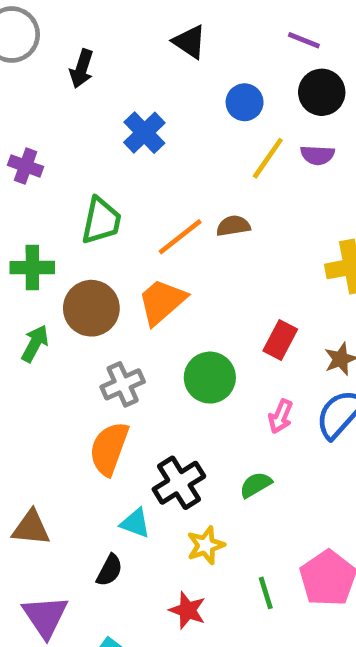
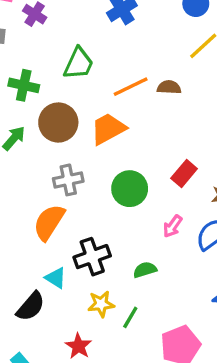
black semicircle: (109, 570) -> (31, 306), size x1.4
green line: (266, 593) -> (130, 317), moved, turned 35

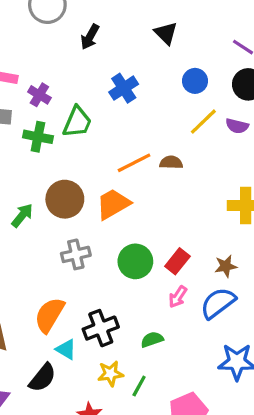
green trapezoid: (79, 64) -> (77, 122), moved
green cross: (24, 85) -> (38, 137), moved
red rectangle: (184, 173) -> (177, 261), moved
orange semicircle: (49, 222) -> (49, 315), moved

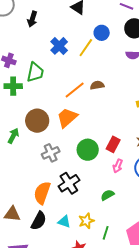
yellow line: (203, 122) -> (86, 48), moved
black cross: (101, 328) -> (69, 183), moved
cyan triangle: (66, 349) -> (64, 222), moved
black semicircle: (42, 378) -> (39, 221), moved
green line: (139, 386) -> (106, 233), moved

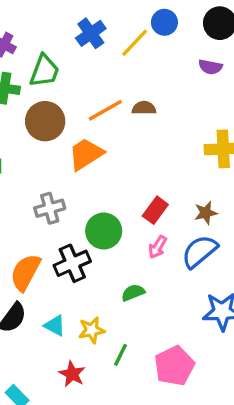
brown circle: (37, 121) -> (45, 121), moved
green circle: (88, 150) -> (104, 231), moved

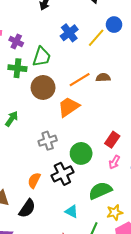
orange semicircle: (25, 272) -> (34, 180), size x0.7
green semicircle: (133, 293) -> (100, 191), size x1.6
cyan triangle: (55, 326) -> (71, 211), moved
yellow star: (92, 330) -> (115, 212), moved

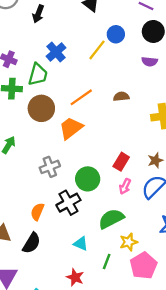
blue cross: (69, 33) -> (56, 52), moved
brown semicircle: (103, 77) -> (121, 97), moved

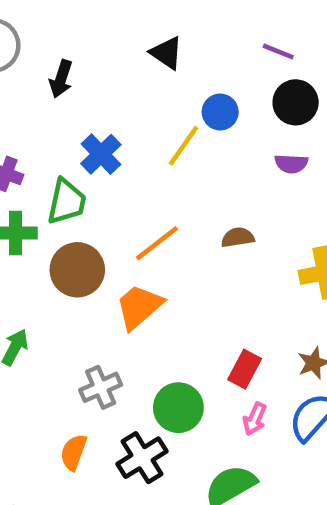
orange semicircle: (37, 212) -> (74, 452), moved

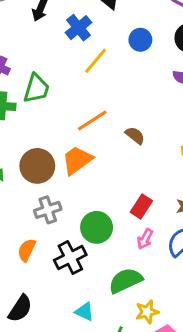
yellow line: (184, 146) -> (96, 61), moved
blue cross: (101, 154) -> (78, 28), moved
brown semicircle: (238, 237) -> (135, 135), moved, turned 42
brown circle: (77, 270) -> (37, 166), moved

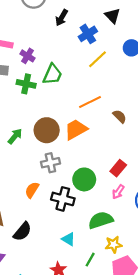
black cross: (70, 257) -> (63, 199), turned 35

